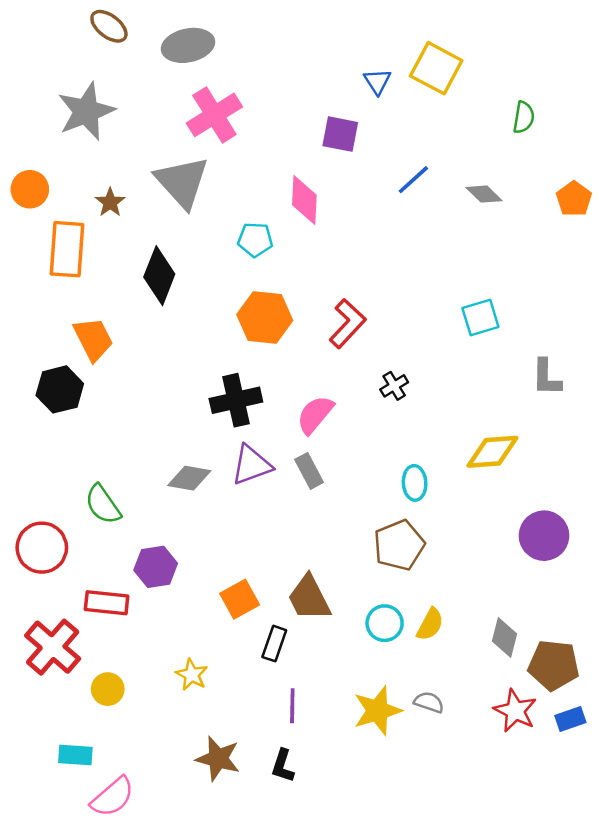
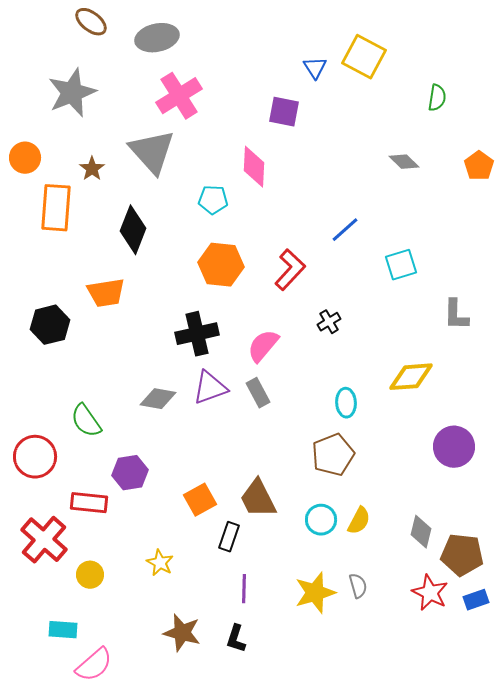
blue line: (413, 180) -> (345, 230), moved
orange trapezoid: (93, 339) -> (106, 293), moved, turned 108
gray semicircle: (429, 702) -> (358, 586), turned 55

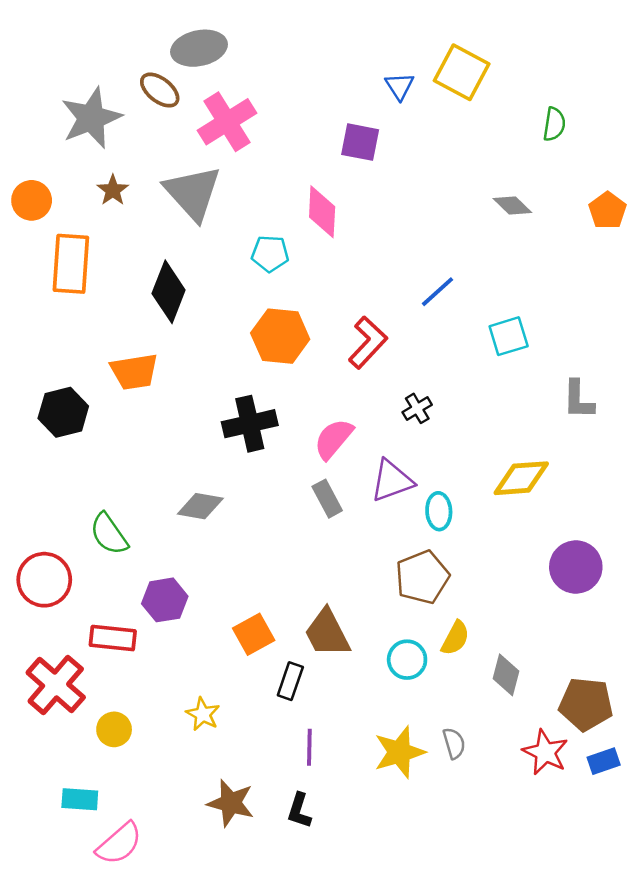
brown ellipse: (91, 22) -> (160, 90), moved
brown star: (92, 169) -> (113, 190), moved
purple triangle: (210, 388) -> (392, 481), moved
yellow semicircle: (359, 521) -> (455, 638), moved
gray diamond: (421, 532) -> (506, 675), moved

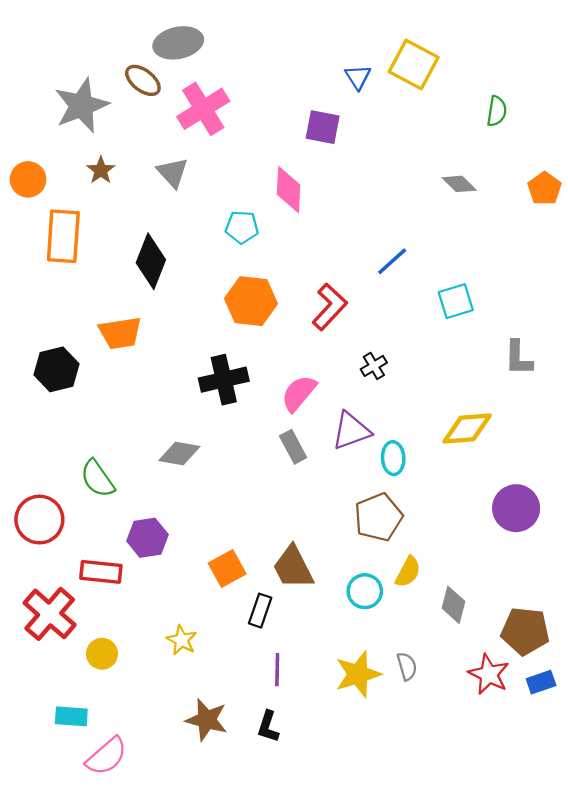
gray triangle: (193, 193) -> (173, 173), size x0.6

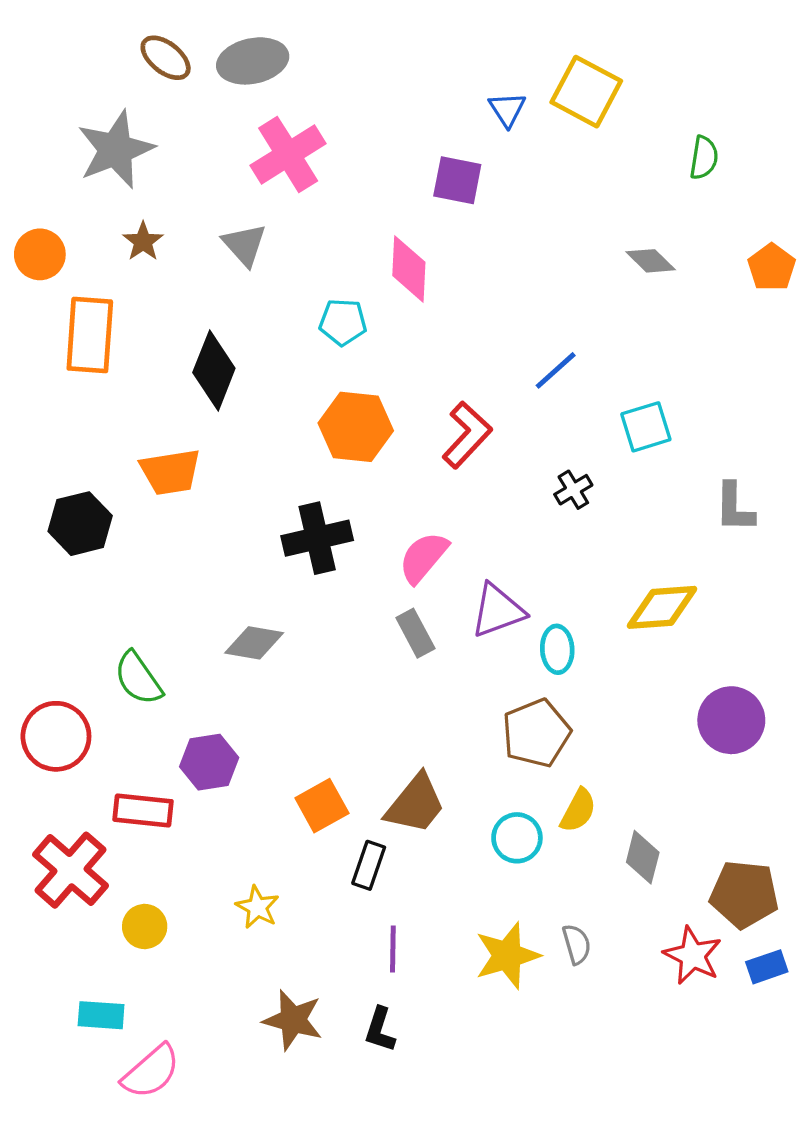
brown ellipse: (143, 80) -> (166, 58), moved
black cross: (374, 366) -> (573, 490), moved
brown trapezoid: (293, 567) -> (415, 804), turned -114

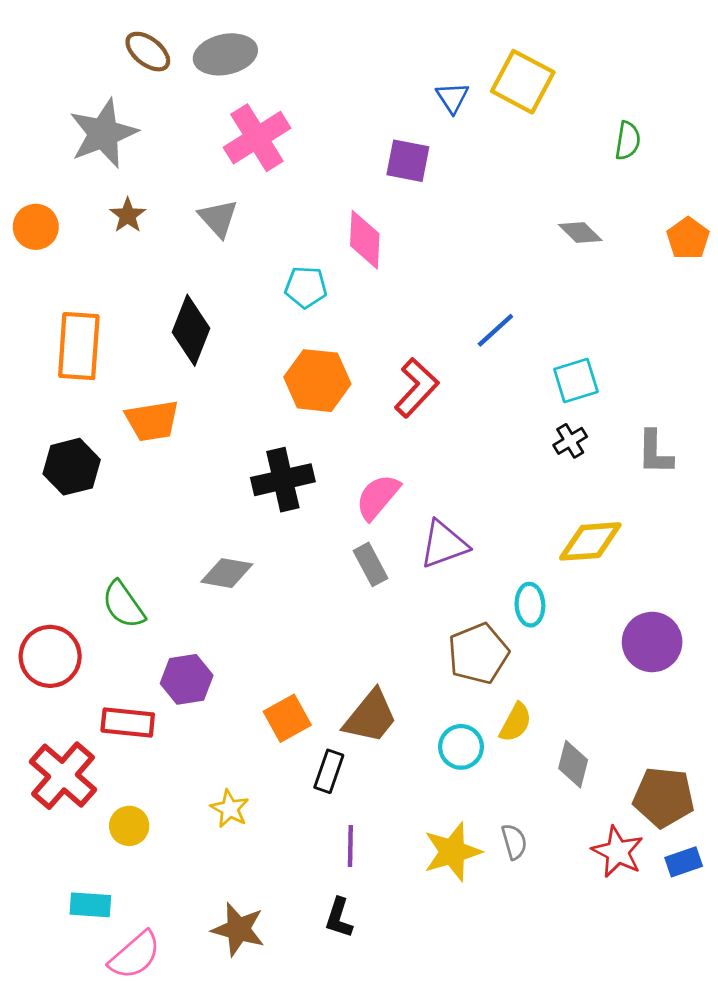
orange rectangle: (90, 335) -> (79, 346), moved
black cross: (573, 490) -> (570, 441), moved
cyan ellipse: (557, 649) -> (530, 605), moved
brown star: (293, 1020) -> (238, 929), moved

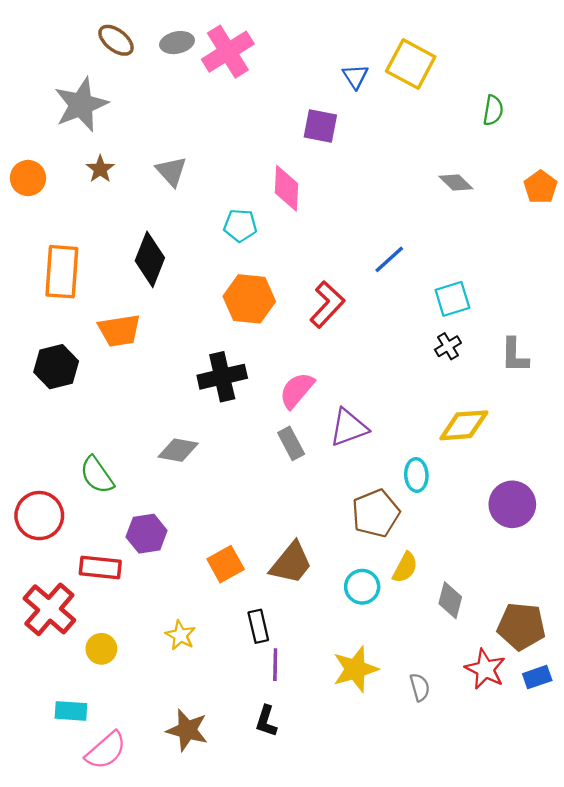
gray ellipse: (225, 54) -> (177, 43), size x0.7
pink cross: (257, 138) -> (228, 52), moved
black rectangle: (329, 771) -> (258, 626), moved, turned -32
gray semicircle: (514, 842) -> (420, 687), moved

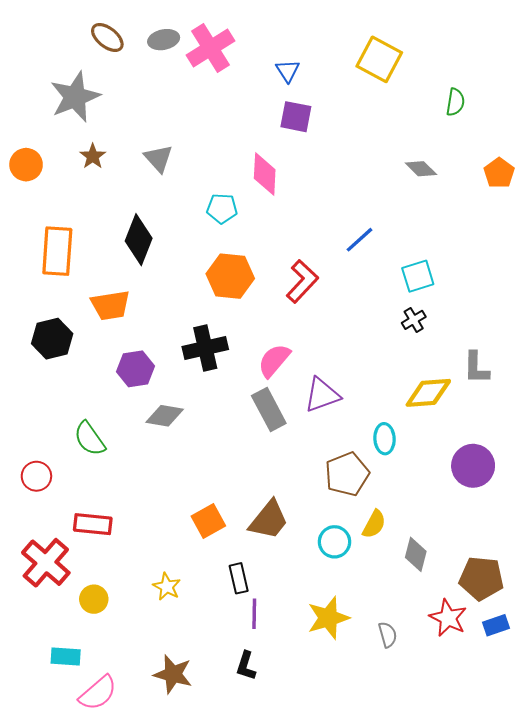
blue triangle: (355, 76) -> (288, 71), moved
gray L-shape: (515, 355) -> (476, 368), moved
gray rectangle: (291, 443) -> (269, 410), size x1.4
red circle: (39, 516) -> (36, 476), size x0.7
purple hexagon: (147, 534) -> (135, 369), moved

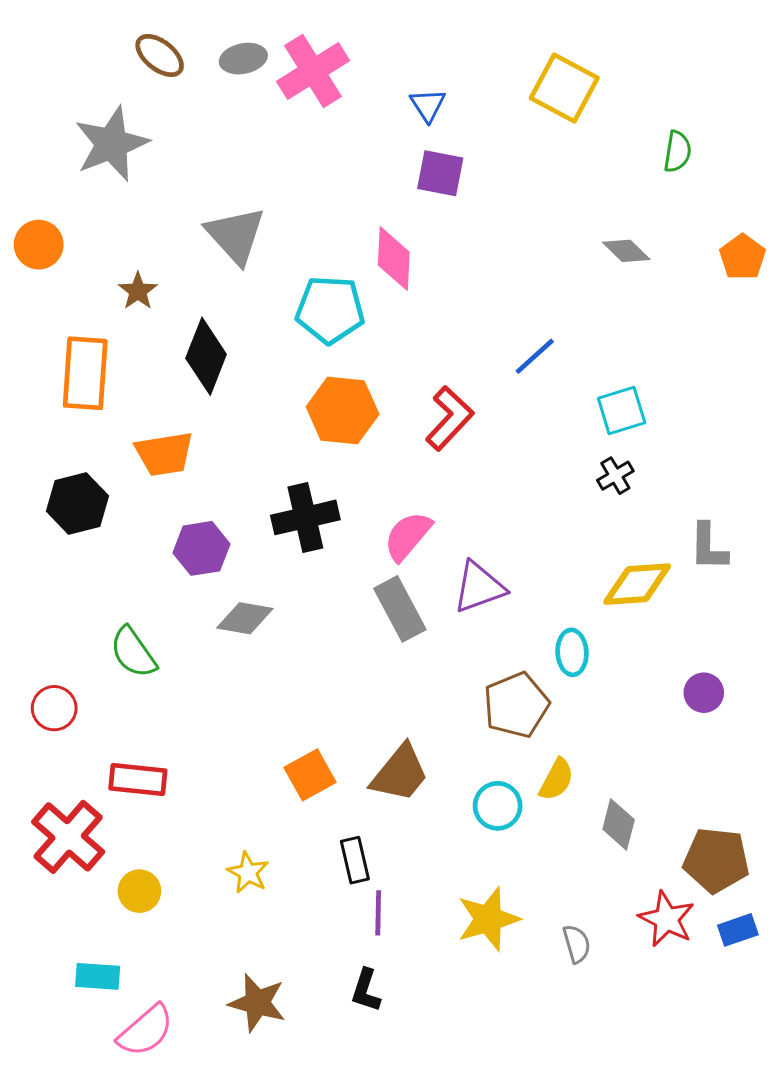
brown star: (93, 156) -> (138, 291), moved
gray triangle: (158, 158) -> (236, 235), size x1.4
cyan pentagon: (222, 208) -> (330, 310), size x1.5
purple circle: (473, 466) -> (704, 693), size x0.6

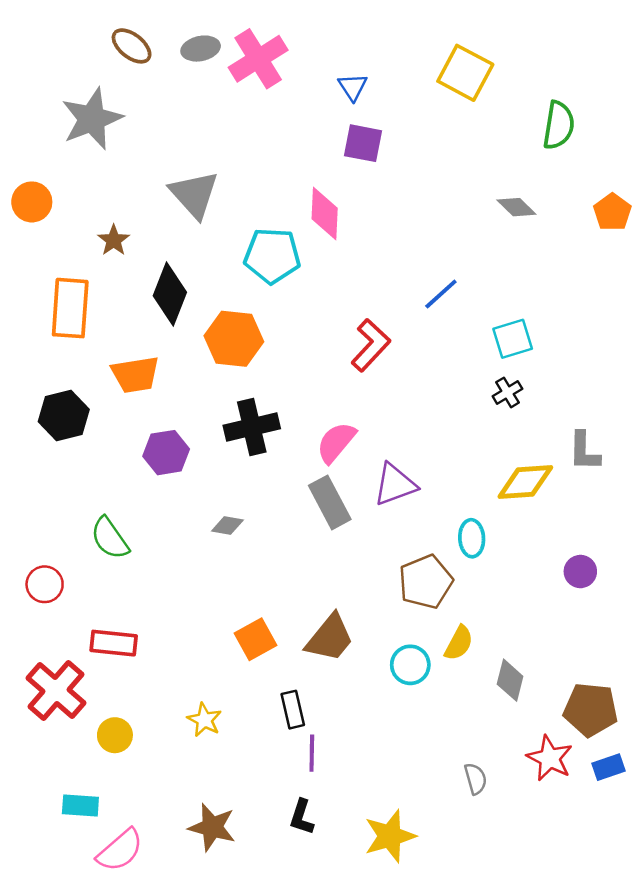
green semicircle: (677, 152) -> (559, 125), size x1.4
orange hexagon: (343, 410) -> (234, 339), moved
gray diamond: (245, 618) -> (227, 525), moved, size x0.7
yellow star: (488, 919) -> (390, 836), moved

